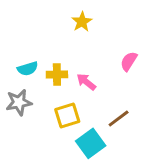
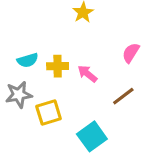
yellow square: (67, 116) -> (49, 113), moved
brown line: (119, 118) -> (123, 96), moved

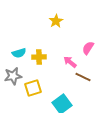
pink arrow: (87, 74) -> (70, 62), moved
brown line: (123, 96) -> (83, 77), turned 63

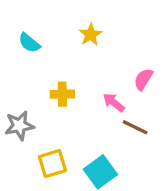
cyan semicircle: (19, 53) -> (29, 43), moved, turned 56
yellow square: (33, 88) -> (52, 164), moved

